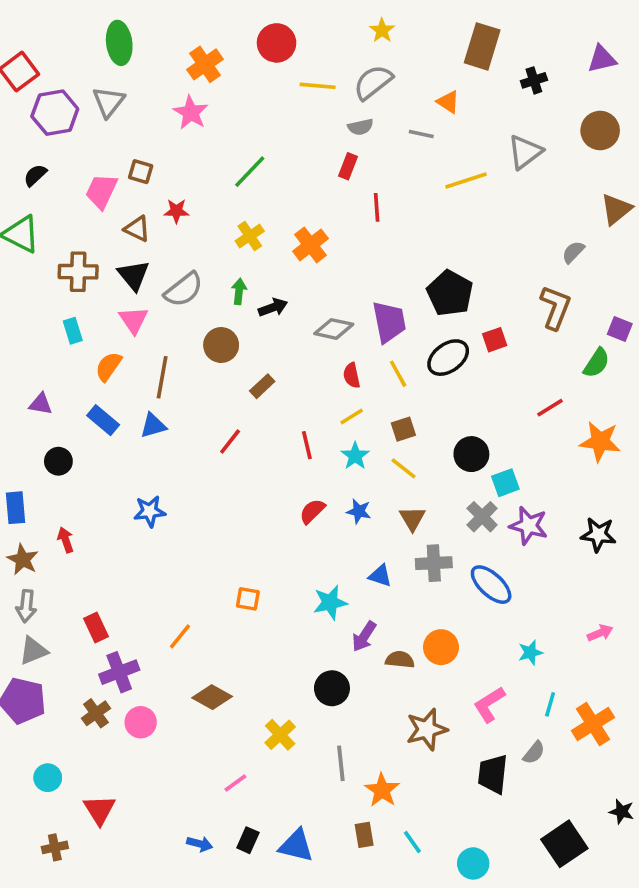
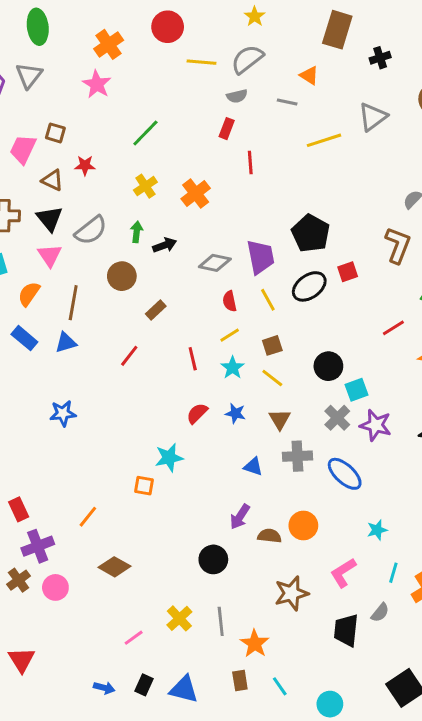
cyan star: (330, 602) -> (169, 458), moved
yellow cross: (280, 735) -> (179, 618), moved

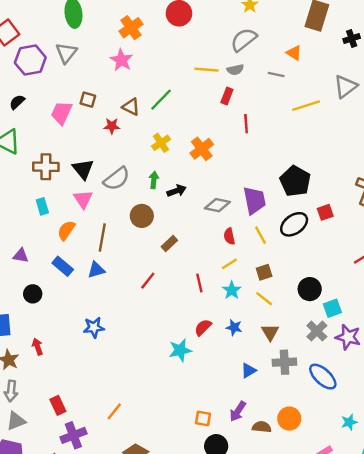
yellow line: (202, 62) -> (207, 70), moved
brown triangle: (52, 180) -> (131, 107), moved
cyan star: (169, 458) -> (180, 350), moved
blue triangle: (253, 466) -> (249, 371), turned -49
orange square: (144, 486) -> (203, 419), moved

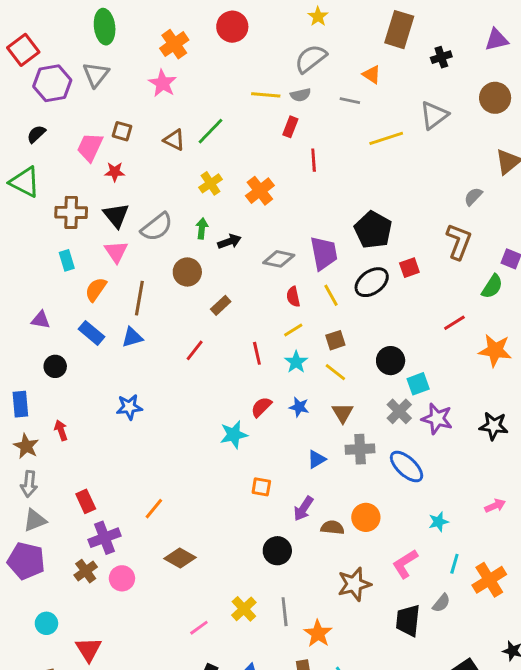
red star: (112, 126) -> (115, 172), moved
orange square: (203, 419) -> (261, 487), moved

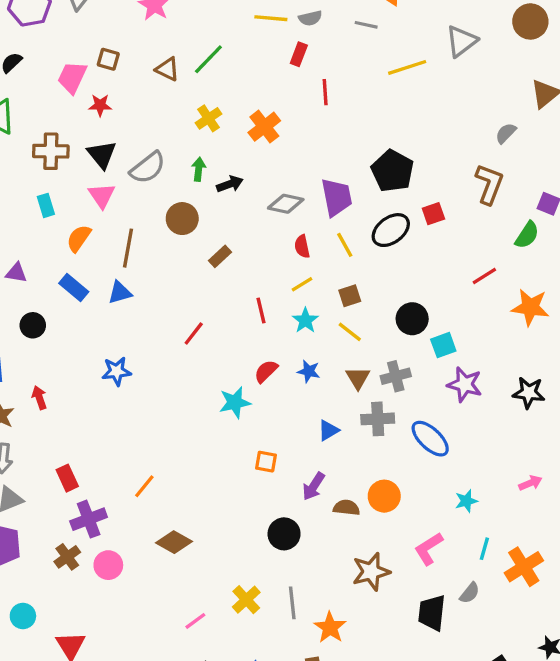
red line: (195, 350) -> (194, 334), moved
gray cross: (399, 411) -> (396, 376), moved, turned 30

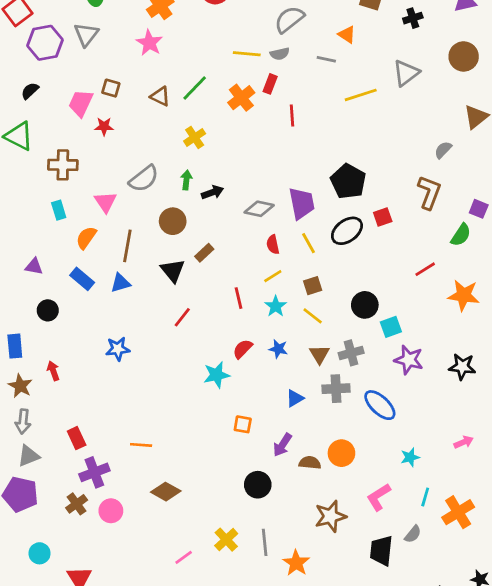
orange cross: (264, 127) -> (241, 98), moved
black triangle: (102, 155) -> (173, 271), moved
orange line: (144, 486) -> (141, 445), turned 55

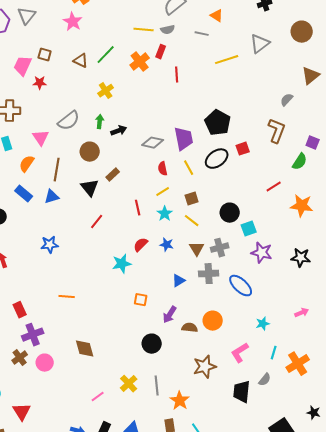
orange line: (141, 445) -> (67, 297), moved
brown diamond: (166, 492) -> (85, 349), turned 45

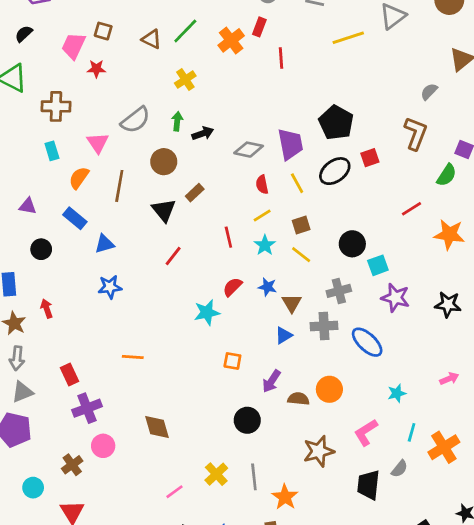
blue triangle: (52, 197) -> (104, 244), moved
brown triangle: (197, 249) -> (292, 303), moved
brown cross: (20, 358) -> (72, 465), moved

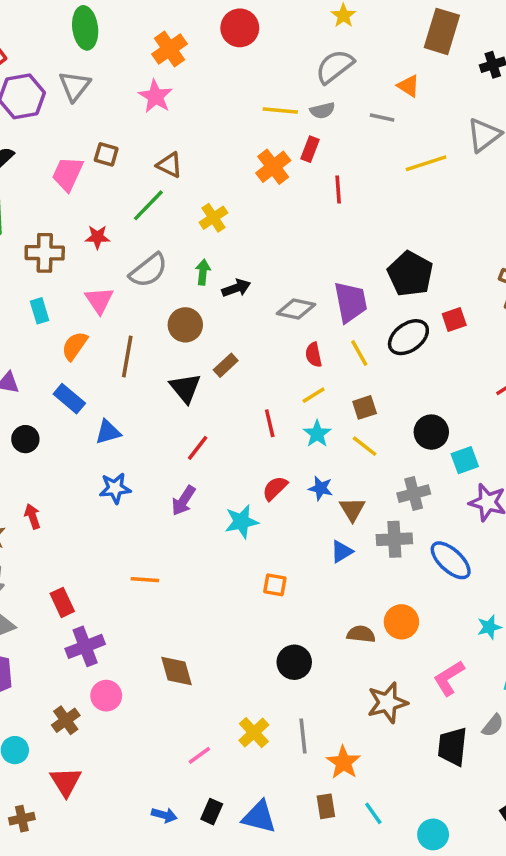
green line: (185, 31) -> (148, 205), moved
red star: (96, 69) -> (97, 237), moved
purple arrow: (271, 381) -> (184, 501), moved

